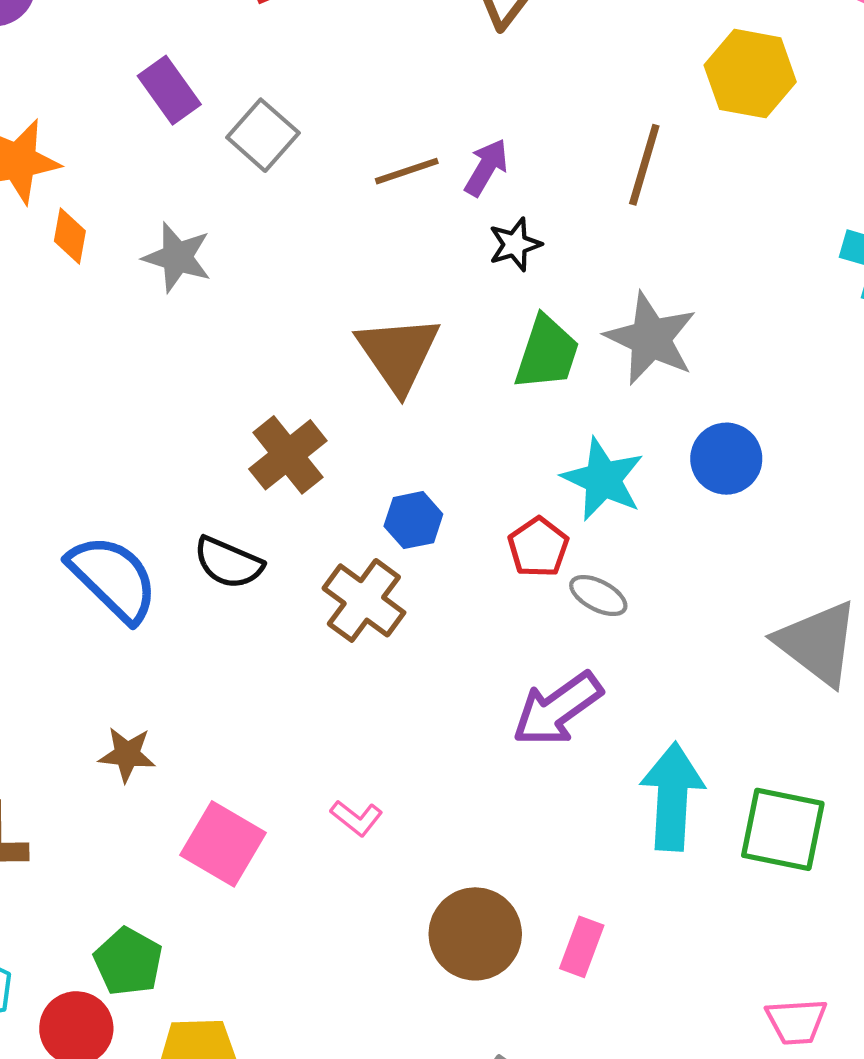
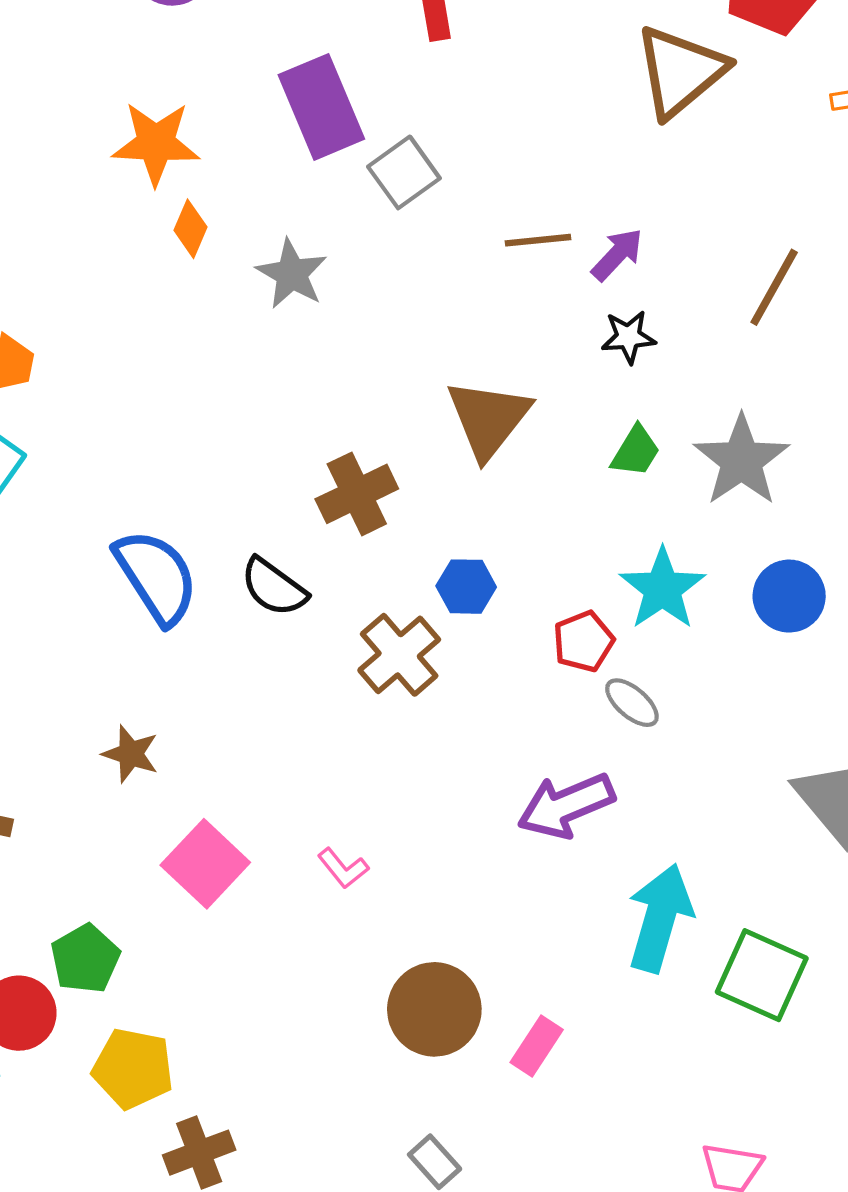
purple rectangle: (169, 90) -> (321, 107), size x1.5
green trapezoid: (547, 353) -> (636, 451), size x0.7

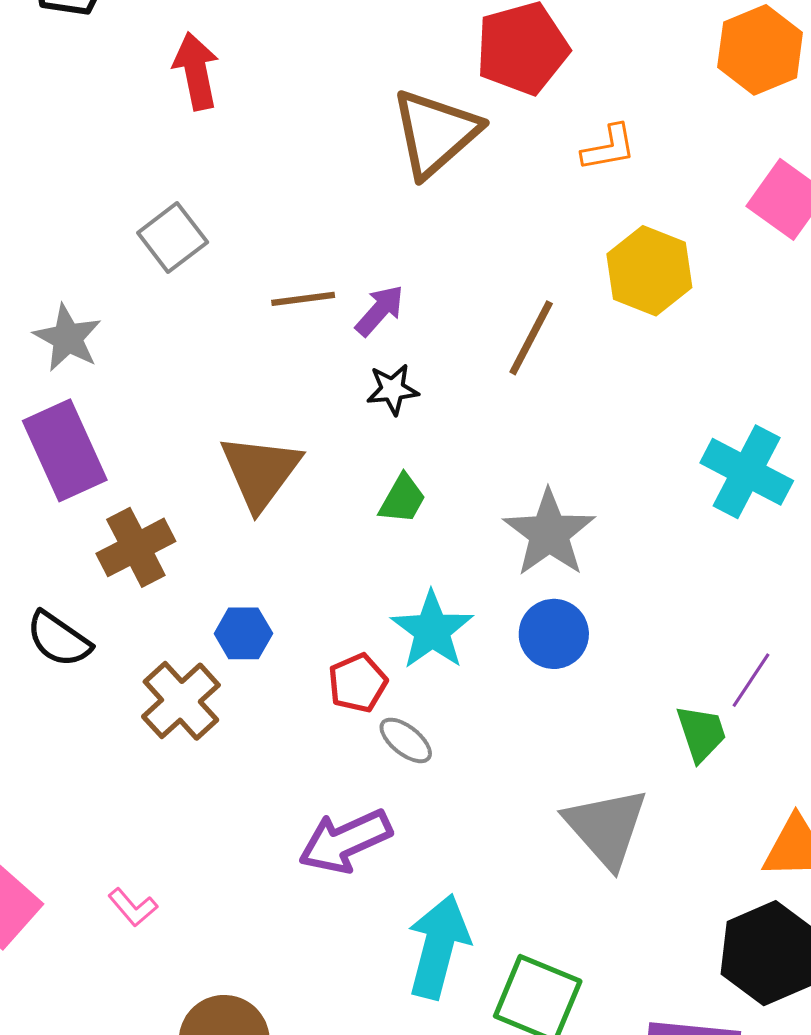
purple rectangle: (321, 107) -> (65, 450), moved
gray star: (741, 460) -> (549, 533), moved

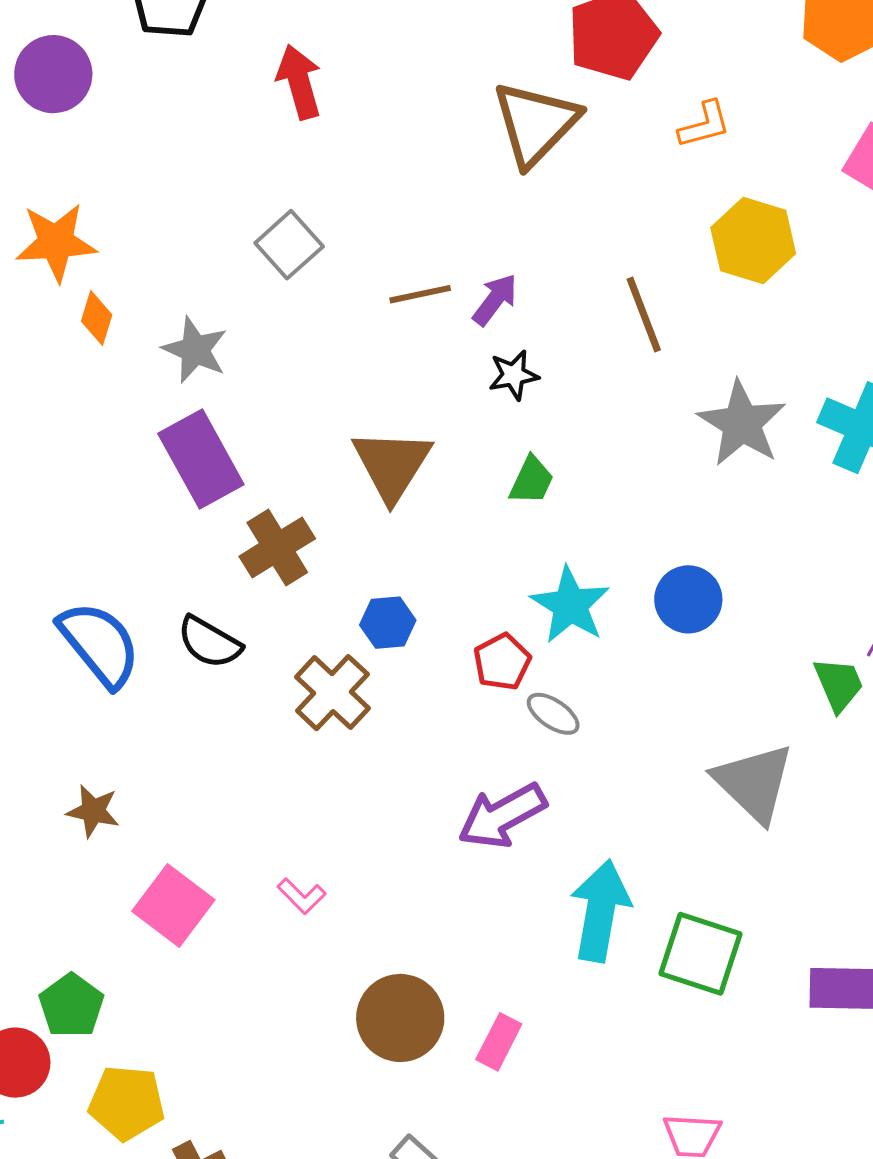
brown line: (531, 338) -> (644, 314), turned -44
gray star: (549, 533) -> (742, 423), moved

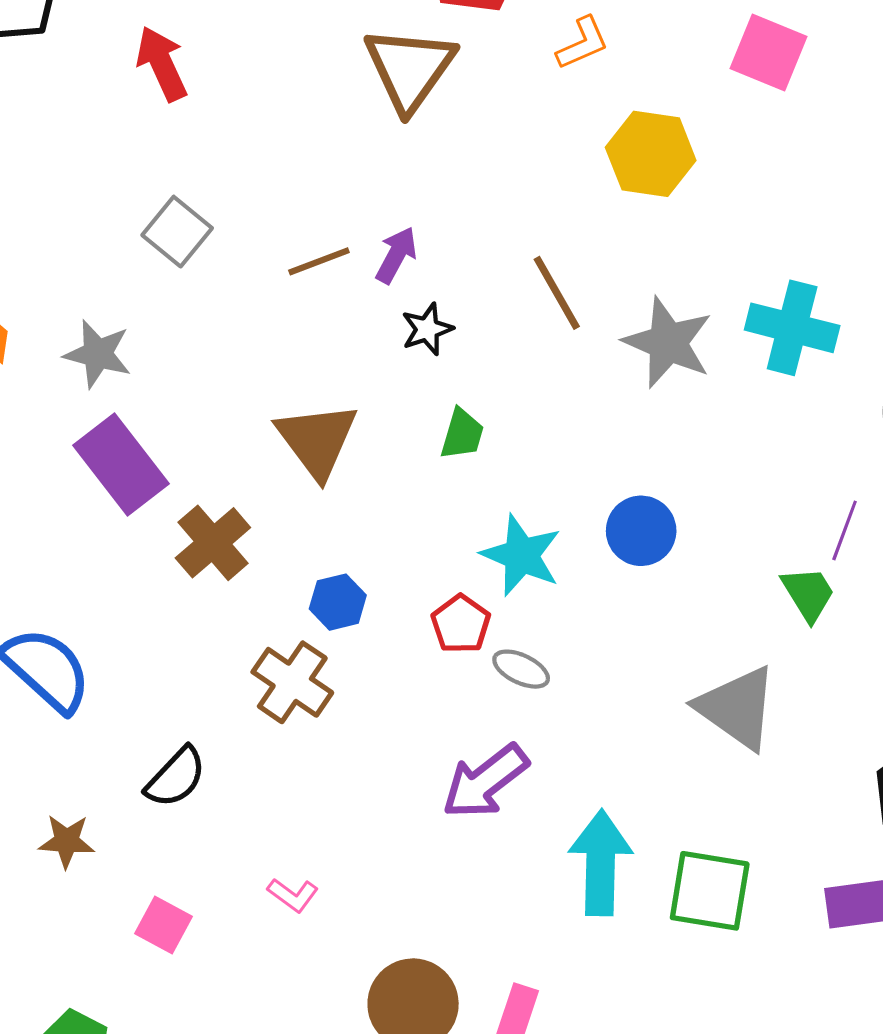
brown line: (644, 314) -> (557, 293), moved
black semicircle: (209, 642) -> (176, 777), moved, turned -68
pink square: (173, 906) -> (163, 925), size x0.7

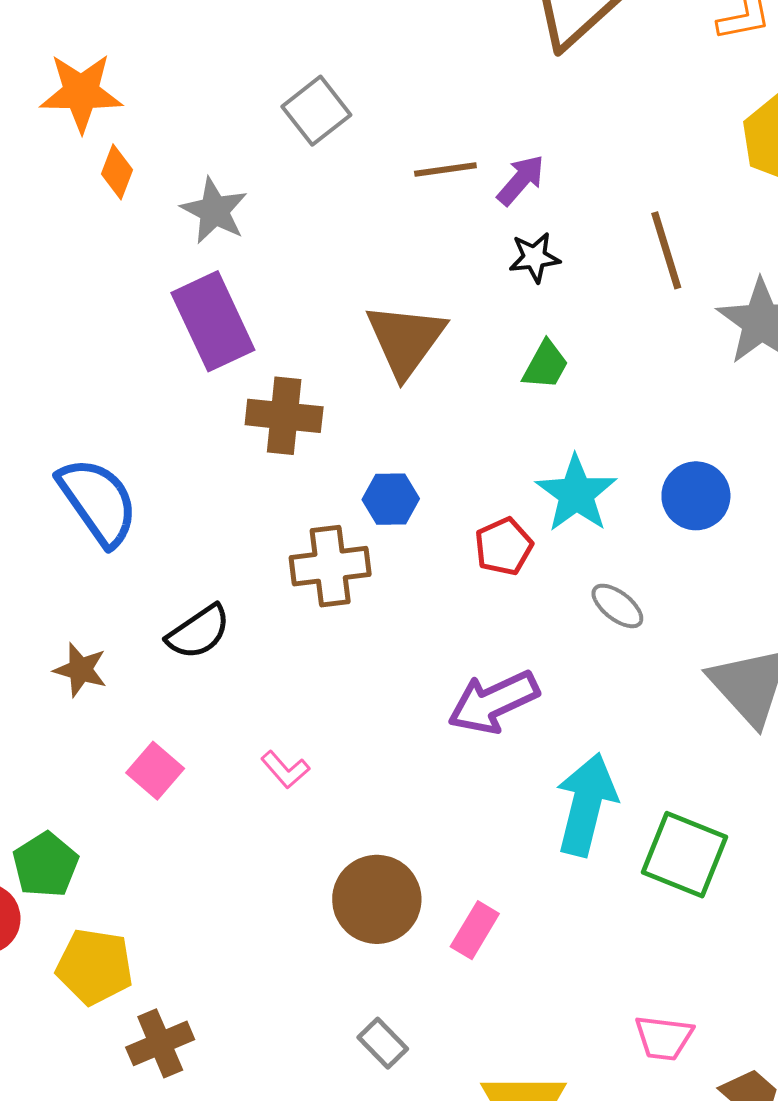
brown cross: (213, 543) -> (284, 416), turned 34
gray ellipse: (521, 669) -> (617, 606), moved
brown cross: (292, 682) -> (330, 566), turned 36

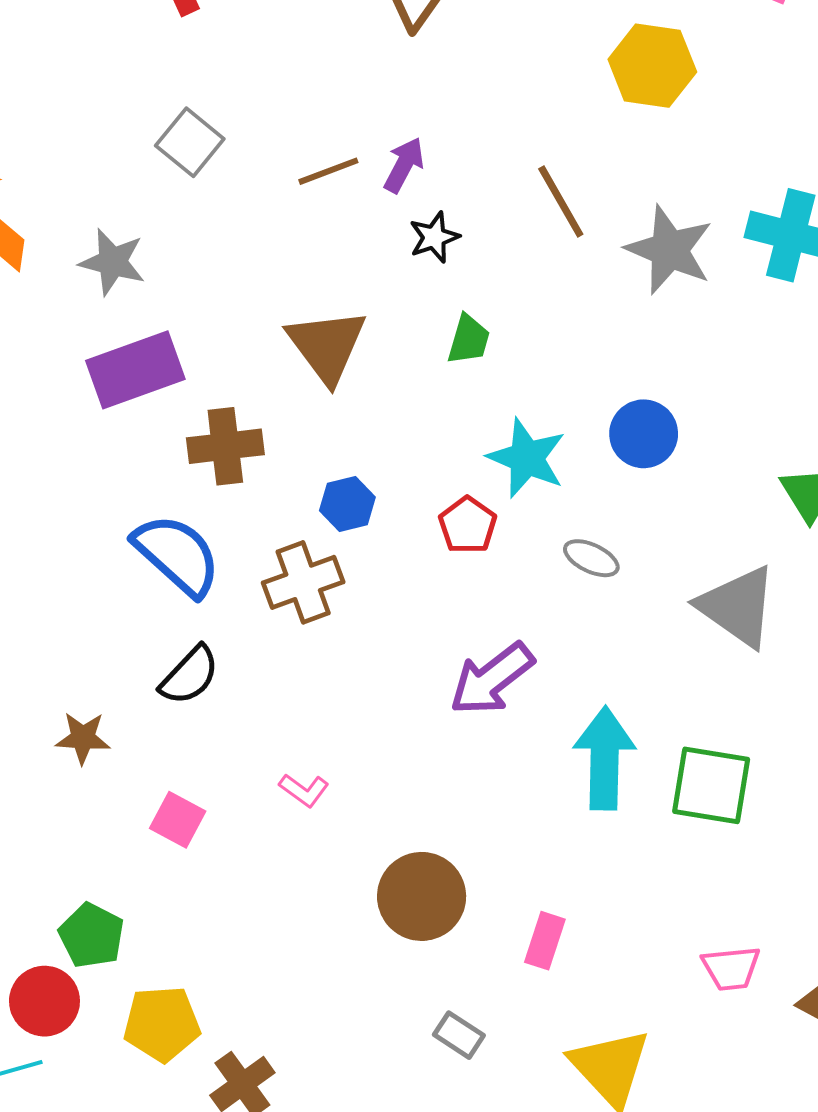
purple rectangle: (213, 321) -> (135, 370), turned -72
blue semicircle: (98, 501) -> (177, 555), moved
pink rectangle: (475, 930) -> (545, 941), moved

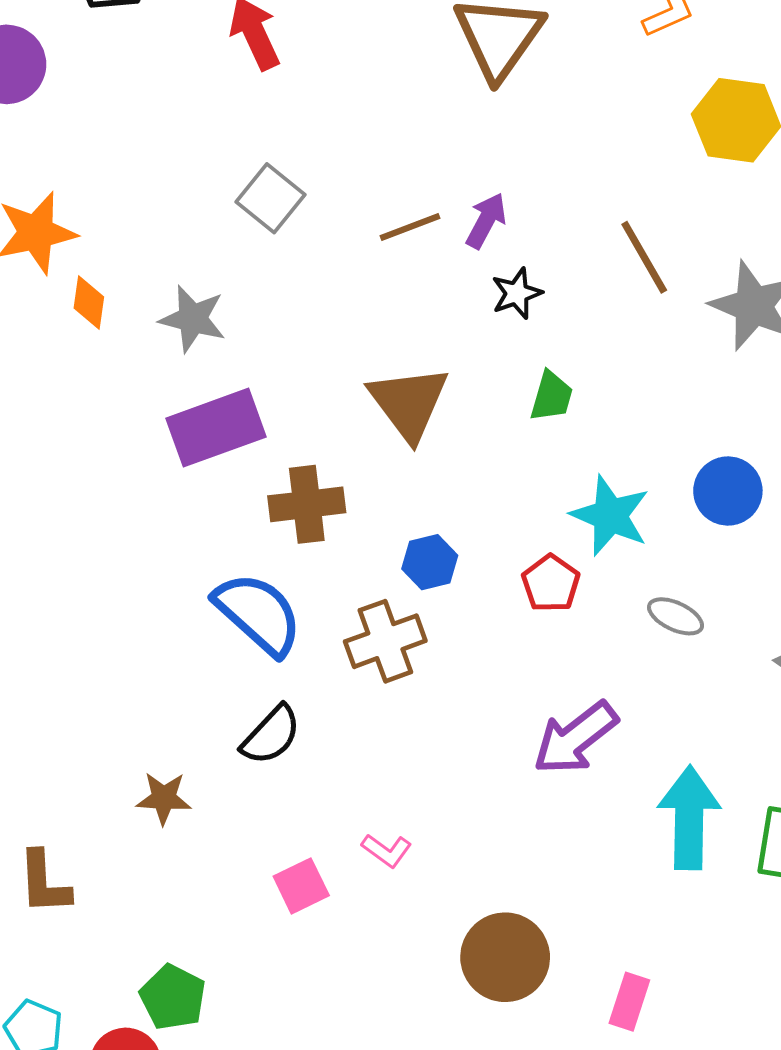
pink square: (178, 820) -> (301, 886), moved, turned 36

